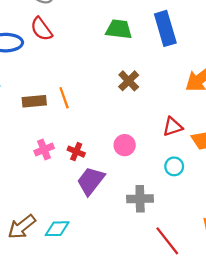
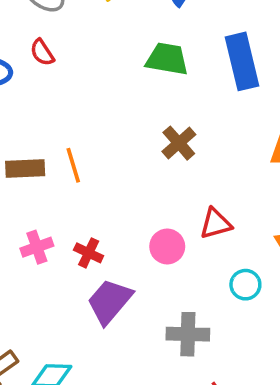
red semicircle: (41, 29) -> (42, 53), size x0.7
red triangle: (173, 127) -> (216, 224), moved

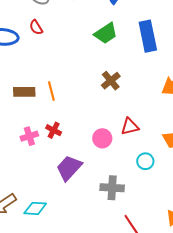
green trapezoid: (167, 59) -> (106, 33), turned 135
red cross: (89, 253) -> (54, 130), moved

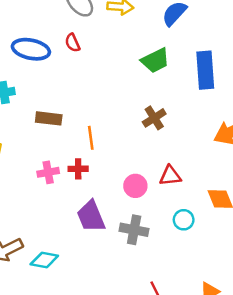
orange line: (51, 91) -> (91, 138), moved
red cross: (54, 130) -> (78, 169), turned -35
purple trapezoid: (69, 168) -> (91, 216), turned -72
gray cross: (112, 188) -> (134, 230), moved

